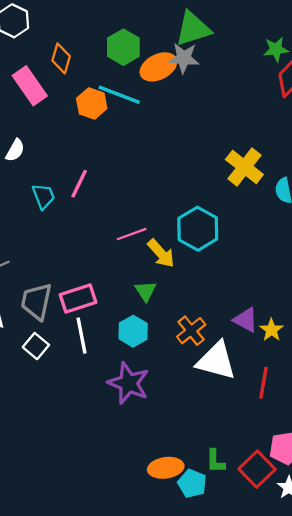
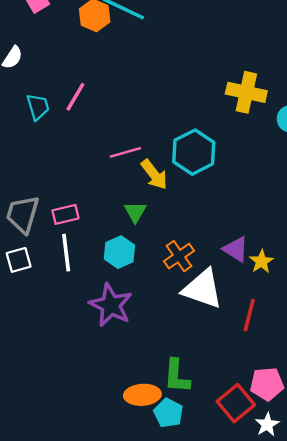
yellow cross: (244, 167) -> (246, 92), turned -30
pink rectangle: (78, 298) -> (65, 214), size x0.7
white square: (36, 346) -> (19, 260), turned 30
green L-shape: (215, 461) -> (177, 376), moved, size x1.4

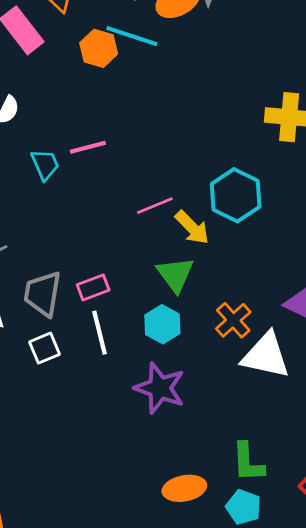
pink line: (75, 97) -> (88, 147), turned 52
green triangle: (135, 212) -> (175, 274), size x1.4
orange ellipse: (142, 395) -> (184, 488), moved

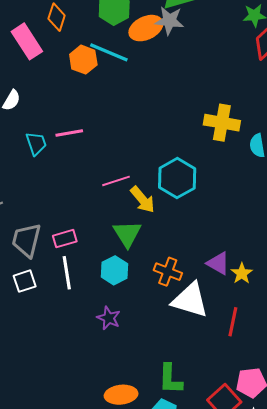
orange cross: (233, 320) -> (168, 272), turned -32
purple star: (160, 388) -> (109, 318), size x0.6

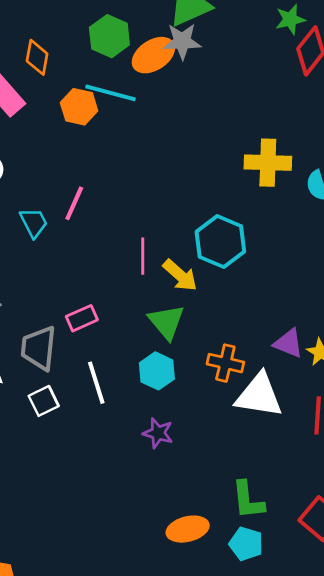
pink line: (69, 133) -> (74, 203), turned -48
pink line: (116, 181) -> (143, 256), turned -64
pink rectangle: (65, 239) -> (82, 318), moved

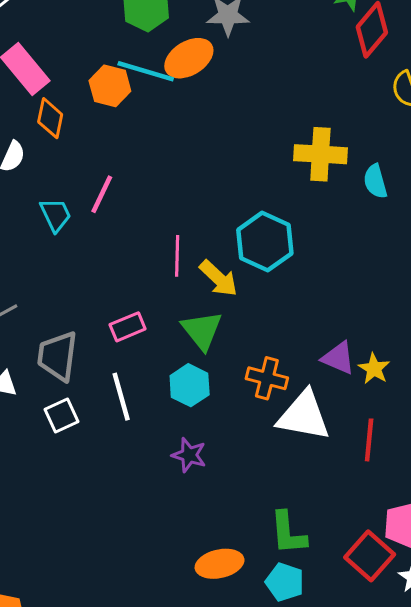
orange ellipse: (153, 55) -> (189, 58), moved
orange diamond: (37, 57) -> (50, 118), moved
pink rectangle: (82, 318) -> (128, 327), moved

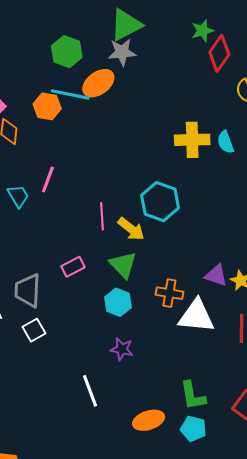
cyan semicircle: (375, 181) -> (226, 142), moved
white line: (121, 397) -> (90, 391), moved

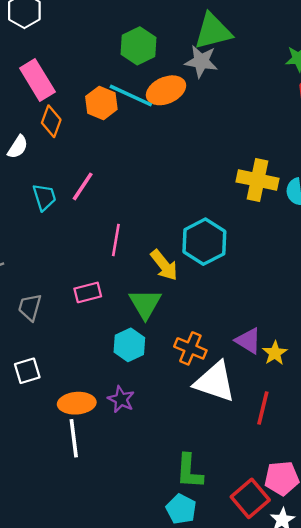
pink line: (102, 216) -> (116, 240), moved
gray trapezoid: (28, 290) -> (30, 307), size x0.7
white square: (34, 330) -> (27, 371), moved
orange ellipse: (149, 420) -> (77, 403), moved

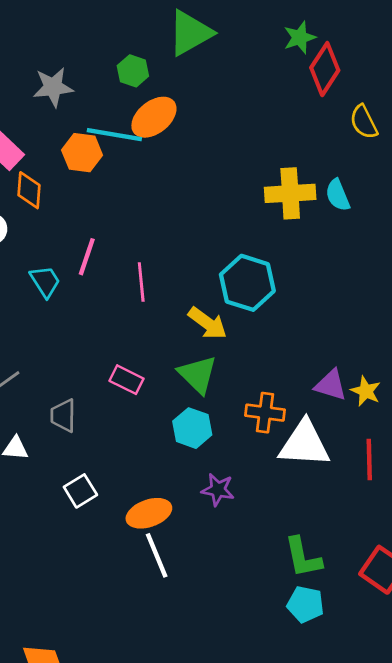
green hexagon: (138, 46) -> (133, 71), moved, size x0.7
gray star: (201, 61) -> (53, 87), moved
pink line: (116, 240) -> (141, 282), moved
pink rectangle: (88, 292) -> (127, 380), turned 56
purple star: (121, 399) -> (218, 490), moved

